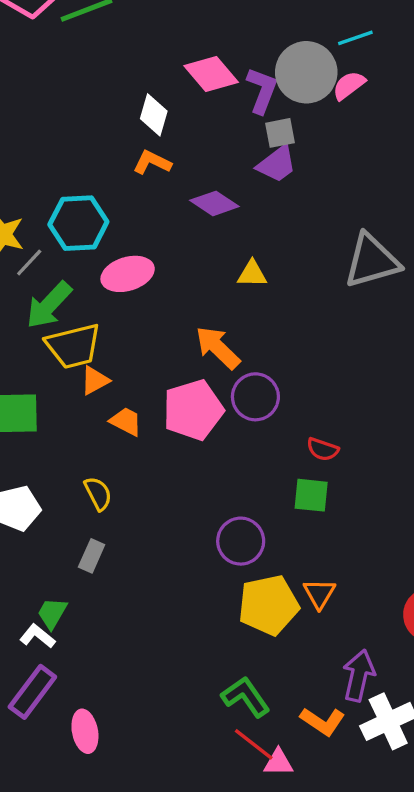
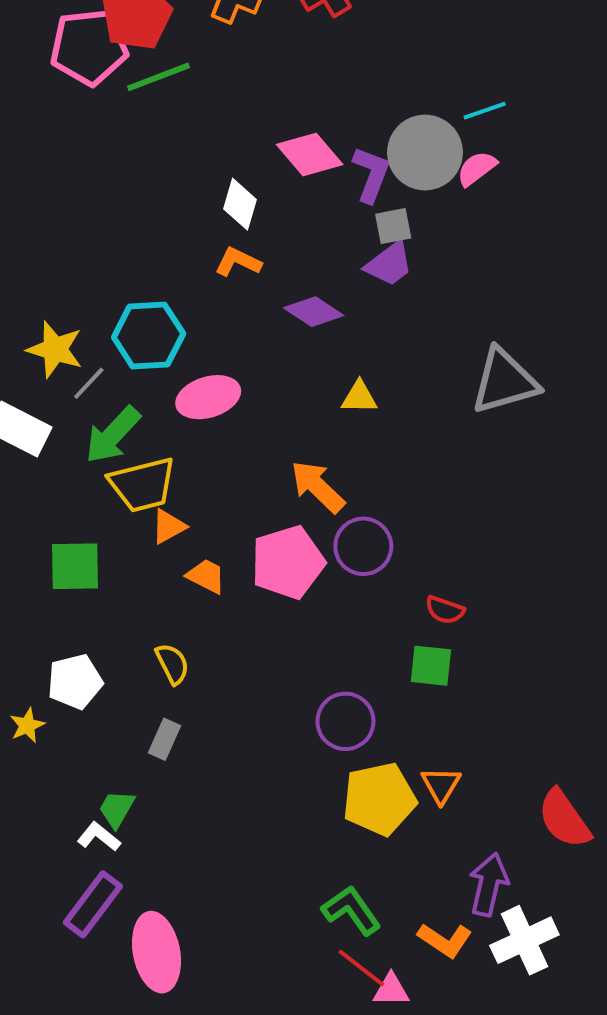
pink ellipse: (85, 731) -> (156, 952), size x1.5

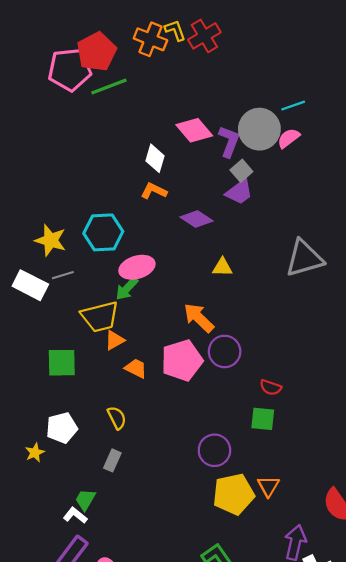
gray square: (393, 226) -> (241, 171), turned -30
gray line: (89, 383) -> (63, 275), moved, turned 30
green arrow: (113, 435) -> (127, 289), moved, size x0.7

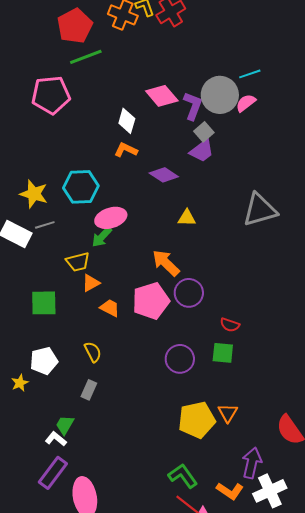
pink pentagon: (70, 70) -> (51, 95), moved
yellow trapezoid: (100, 317) -> (78, 262), size x0.7
purple circle: (214, 450) -> (180, 359), moved

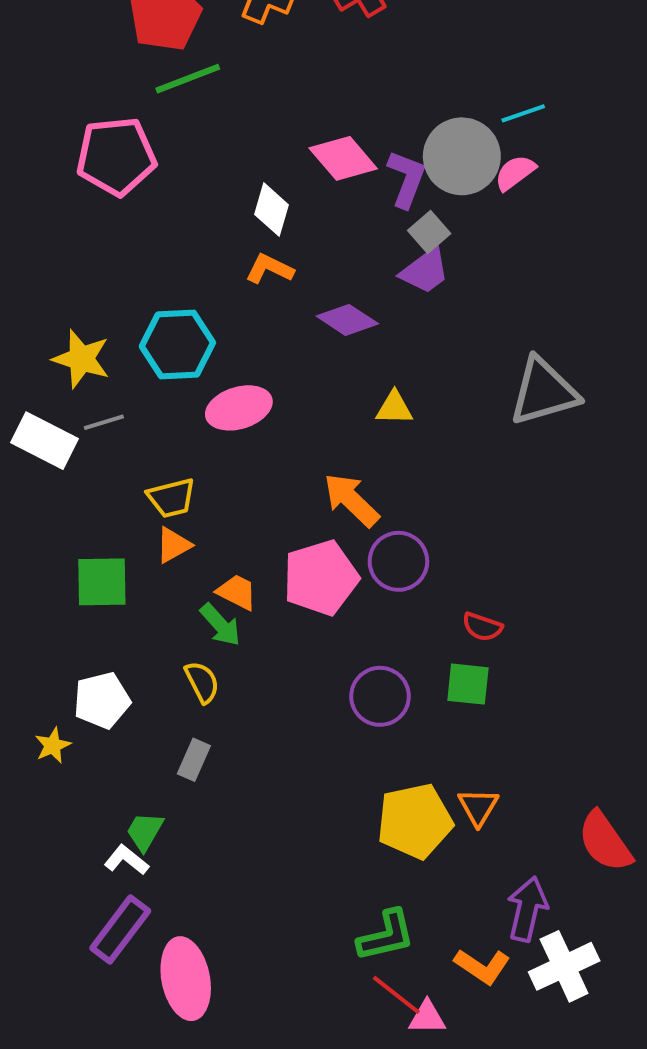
green arrow: (102, 237) -> (220, 625), moved, turned -85
orange triangle: (91, 283) -> (173, 545), moved
green L-shape: (183, 476) -> (386, 936), turned 112

